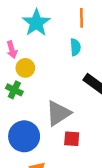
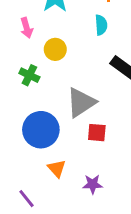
yellow circle: (25, 68) -> (55, 49), moved

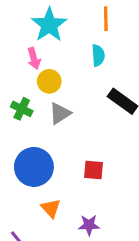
pink arrow: (27, 28) -> (34, 58), moved
gray triangle: (81, 102) -> (60, 113), moved, size x0.7

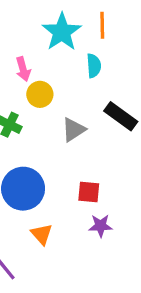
cyan star: (49, 25) -> (62, 32), moved
gray triangle: (60, 113) -> (74, 130), moved
purple star: (89, 225) -> (101, 226), moved

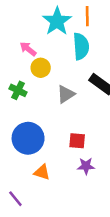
cyan semicircle: (94, 66) -> (81, 46), size x1.5
pink arrow: (23, 69) -> (28, 49), turned 144
orange triangle: (42, 234) -> (42, 172), turned -30

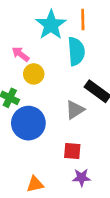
gray triangle: (66, 94) -> (75, 110), moved
blue circle: (28, 138) -> (28, 123), moved
orange triangle: (42, 172) -> (35, 184), turned -30

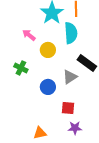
yellow circle: (34, 74) -> (48, 50), moved
blue circle: (28, 123) -> (48, 87), moved, size x0.6

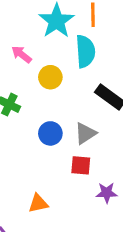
gray triangle: (70, 77) -> (85, 133), moved
purple star: (75, 128) -> (107, 193), moved

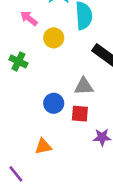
blue circle: (50, 133) -> (54, 103), moved
gray triangle: (85, 133) -> (84, 86), turned 30

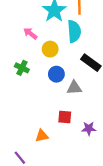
blue circle: (54, 103) -> (56, 74), moved
red square: (80, 114) -> (65, 117), moved

